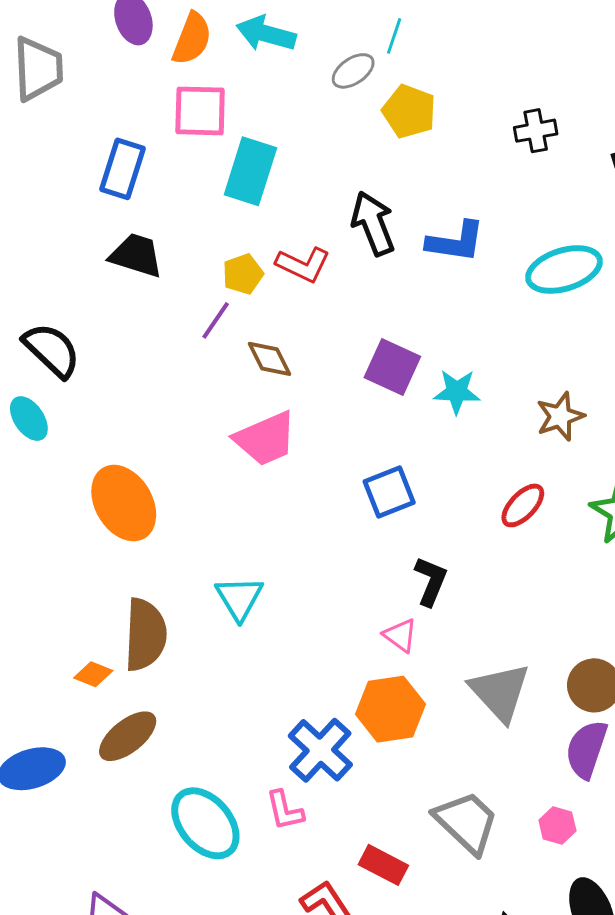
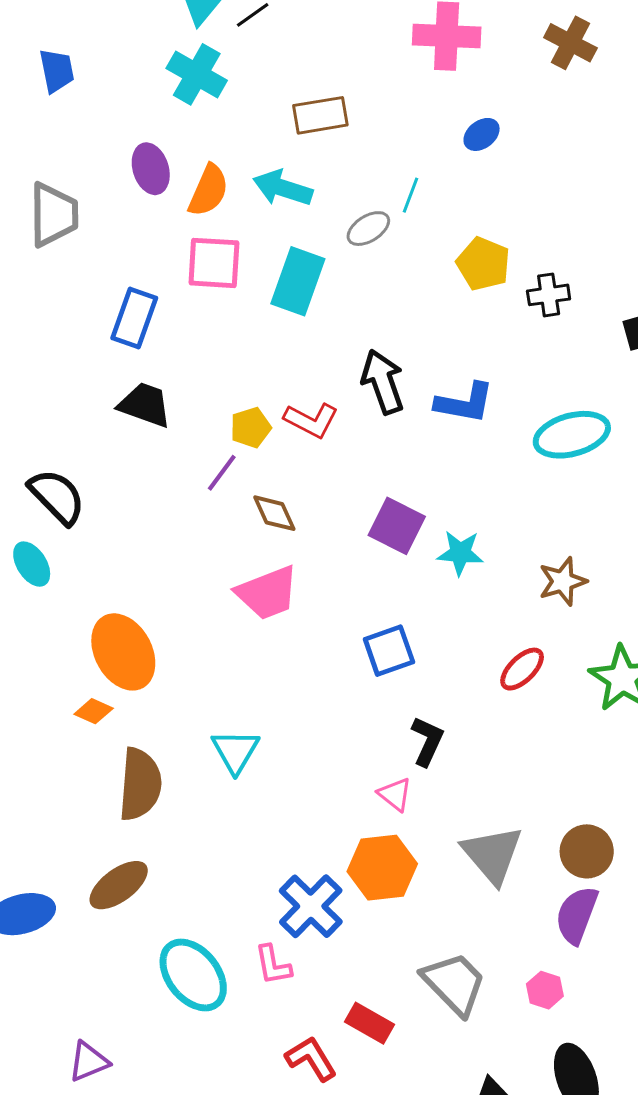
yellow pentagon: (409, 111) -> (483, 264), moved
cyan rectangle: (250, 171) -> (298, 281), moved
orange diamond: (93, 674) -> (94, 711), moved

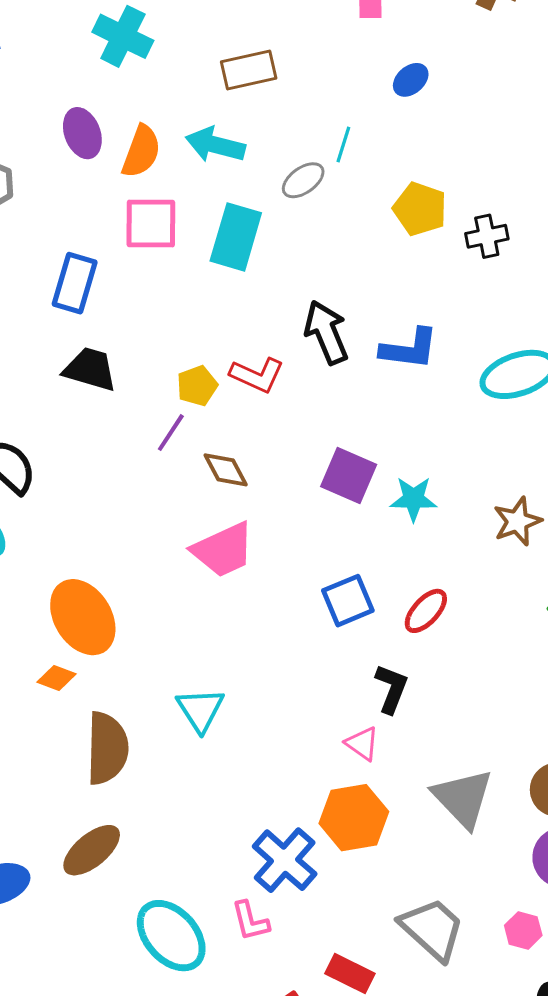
red ellipse: (522, 669) -> (426, 611), moved

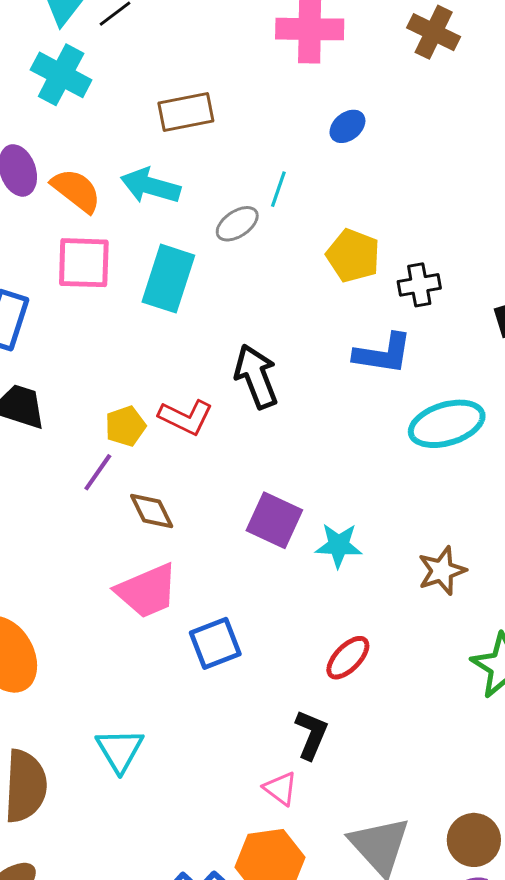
orange semicircle: (141, 151) -> (76, 190), turned -74
blue L-shape: (409, 349) -> (383, 354), moved
blue square: (348, 601) -> (215, 643), moved

